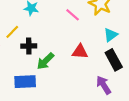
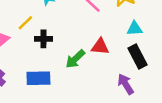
cyan triangle: (111, 35) -> (135, 29), turned 32
green arrow: (45, 61) -> (75, 59), moved

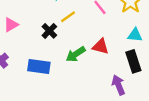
yellow line: (25, 23) -> (68, 17), moved
black cross: (43, 39) -> (49, 31), turned 35

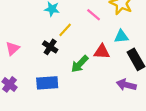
cyan triangle: (135, 35) -> (121, 36), moved
purple arrow: (118, 85) -> (126, 85), turned -42

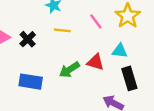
yellow line: (65, 30) -> (62, 30), turned 40
black cross: (50, 47) -> (28, 39), moved

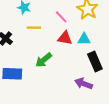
red triangle: (95, 62) -> (65, 38), moved

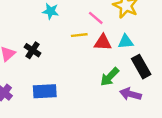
yellow line: (34, 28) -> (79, 35), moved
green arrow: (44, 60) -> (110, 77), moved

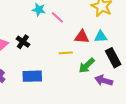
pink line: (96, 18) -> (57, 17), moved
yellow line: (79, 35) -> (66, 53), moved

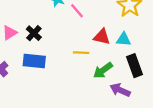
blue rectangle: (32, 76) -> (34, 61), moved

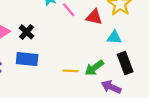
red triangle: (102, 37) -> (94, 17), moved
yellow line: (81, 53) -> (70, 71), moved

